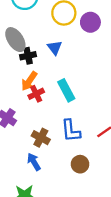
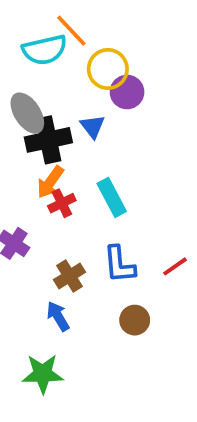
purple circle: (90, 22) -> (127, 92), moved
black cross: (28, 56) -> (48, 140), size x1.6
brown cross: (41, 138) -> (70, 276), turned 30

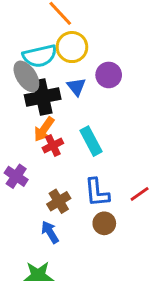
cyan semicircle: (45, 50) -> (40, 56), moved
yellow circle: (108, 69) -> (72, 47), moved
purple circle: (127, 92) -> (109, 75), moved
brown circle: (135, 320) -> (104, 223), moved

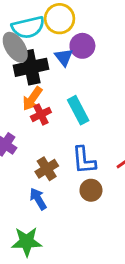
purple circle: (109, 75) -> (82, 46), moved

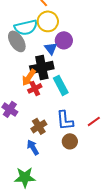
black cross: (31, 67) -> (42, 67), moved

